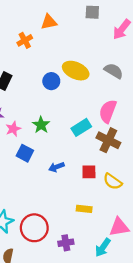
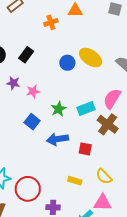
green star: (41, 125) -> (59, 109), moved
pink star: (13, 129) -> (33, 91), moved
blue arrow: (56, 167) -> (57, 139), size x1.5
yellow semicircle: (113, 181) -> (104, 176), moved

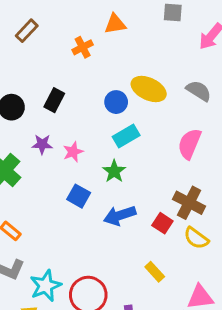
cyan rectangle: (86, 108) -> (126, 136), moved
brown cross: (108, 124) -> (189, 203), moved
red square: (85, 149) -> (162, 223), turned 32
yellow semicircle: (104, 176) -> (196, 238), moved
yellow rectangle: (75, 181) -> (155, 272), turned 40

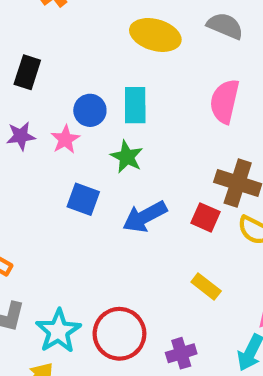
blue circle: (116, 102) -> (90, 110), moved
cyan rectangle: (126, 136) -> (135, 105), turned -50

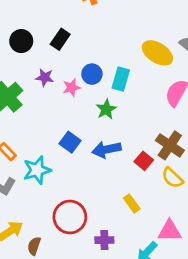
yellow ellipse: (155, 35) -> (157, 53), moved
blue square: (83, 199) -> (70, 142), moved
cyan star: (58, 331) -> (37, 170), moved

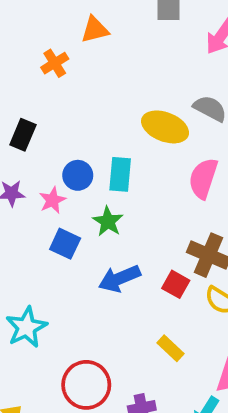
blue square: (70, 142) -> (65, 244), moved

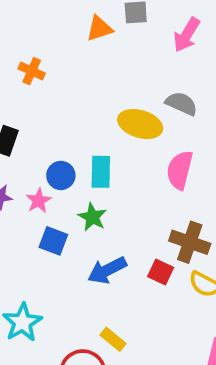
orange triangle: (95, 30) -> (99, 29), moved
orange cross: (55, 63) -> (32, 71), turned -30
yellow rectangle: (170, 348) -> (113, 339), moved

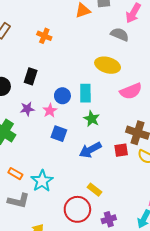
gray semicircle: (181, 104) -> (120, 34), moved
pink semicircle: (180, 170) -> (131, 91), turned -125
green star: (92, 217) -> (92, 119), moved
red square: (161, 272) -> (121, 150), turned -32

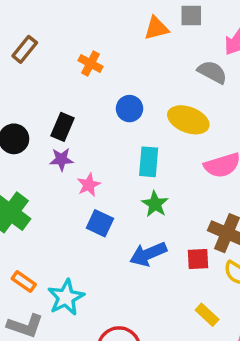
blue circle: (62, 96) -> (129, 109), moved
purple star: (27, 109) -> (61, 159), moved
yellow rectangle: (94, 190) -> (207, 315), moved

